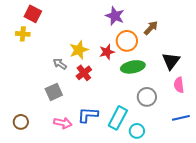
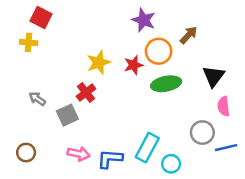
gray arrow: (60, 64) -> (37, 99), moved
red cross: (84, 73) -> (86, 93), moved
gray circle: (147, 97) -> (202, 133), moved
blue L-shape: (88, 115) -> (110, 159), moved

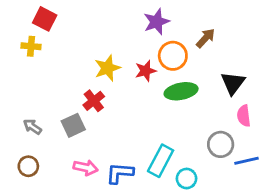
purple star: (144, 20) -> (156, 22), turned 30
gray arrow: (37, 99) -> (32, 127), moved

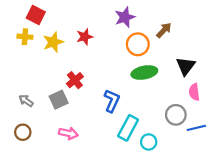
yellow star: (107, 68) -> (53, 42), moved
red star: (146, 71) -> (85, 37), moved
blue L-shape: (120, 173) -> (112, 101), moved, turned 110

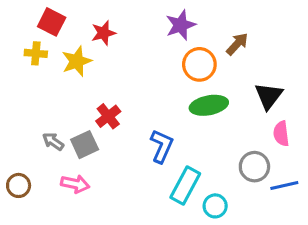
red star: (85, 37) -> (103, 33), moved
gray arrow: (26, 101) -> (53, 141), moved
brown circle: (23, 132) -> (19, 185), moved
pink arrow: (68, 133) -> (75, 184), moved

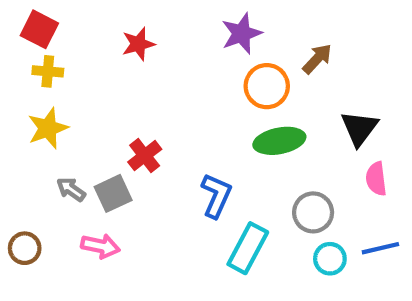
red square: (52, 22) -> (39, 29), moved
yellow star: (77, 61) -> (48, 128), moved
gray circle: (254, 167) -> (313, 212), moved
cyan circle: (215, 206) -> (330, 259), moved

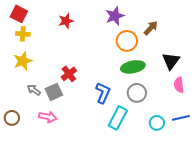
gray circle: (313, 212) -> (137, 93), moved

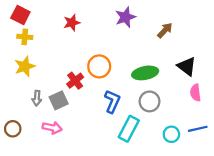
orange circle: (127, 41) -> (99, 66), moved
black triangle: (171, 61) -> (187, 66), turned -30
gray arrow: (34, 90) -> (37, 98), turned -120

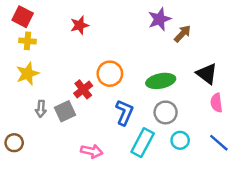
purple star: (125, 17) -> (160, 19), moved
pink arrow: (52, 128) -> (92, 151), moved
blue line: (198, 129) -> (219, 143), turned 54
cyan circle: (171, 134) -> (180, 140), moved

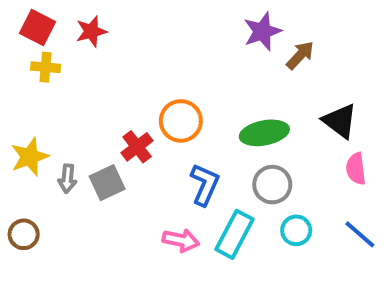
red star: (80, 25) -> (91, 31), moved
yellow star: (27, 74) -> (30, 157), moved
pink arrow: (92, 151) -> (181, 240), moved

